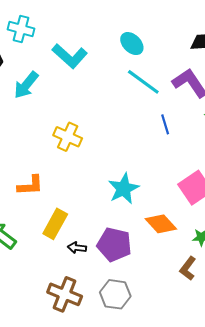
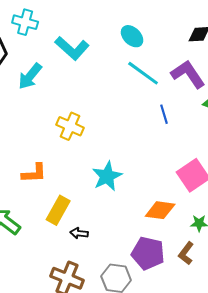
cyan star: (124, 189) -> (107, 176), moved
orange diamond: (161, 224) -> (160, 210), turned -40
purple pentagon: (114, 245) -> (148, 253), moved

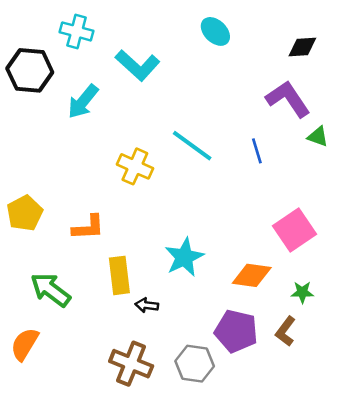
cyan ellipse: (132, 36) -> (215, 31), moved
cyan line: (143, 73) -> (192, 146), moved
cyan star: (107, 176) -> (184, 257), moved
yellow rectangle: (58, 210) -> (119, 275), turned -36

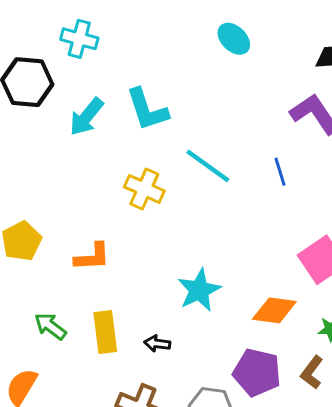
cyan L-shape: (138, 65) -> (147, 110), moved, turned 30
yellow rectangle: (119, 275) -> (105, 332), moved
green arrow: (51, 290) -> (50, 326), size x0.7

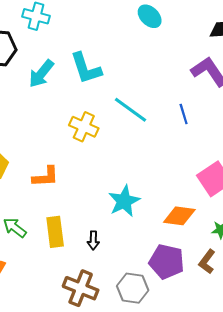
black arrow: (157, 344) -> (93, 240), turned -96

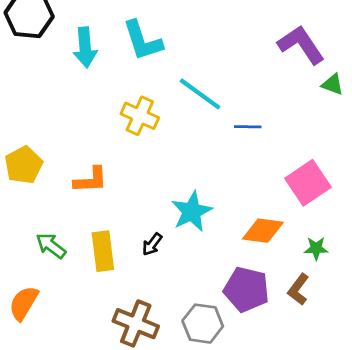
cyan arrow: (41, 74) -> (85, 47), turned -44
blue line: (184, 114) -> (248, 127), moved, turned -72
black arrow: (93, 240) -> (152, 244), moved, turned 36

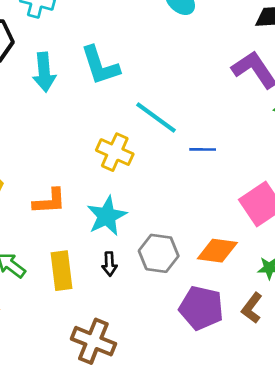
yellow cross: (140, 116) -> (115, 152), moved
cyan star: (192, 211) -> (107, 216), moved
black arrow: (152, 244) -> (109, 264), turned -40
gray hexagon: (203, 324) -> (159, 253), moved

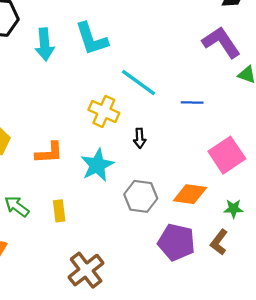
blue line: (203, 149) -> (192, 103), moved
black arrow: (109, 264) -> (140, 138), moved
yellow rectangle: (61, 271) -> (59, 211), size x0.7
brown cross: (93, 341) -> (86, 270), turned 30

